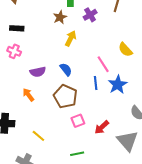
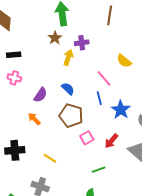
purple cross: (90, 15) -> (82, 43), moved, turned 32
purple semicircle: (38, 72) -> (40, 95), turned -35
blue star: (118, 85) -> (121, 110), moved
green line: (77, 154) -> (99, 170), moved

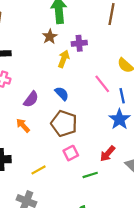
blue line: (99, 98) -> (122, 96), moved
pink square: (87, 138) -> (71, 153), moved
yellow line: (50, 158) -> (39, 170), turned -64
green line: (99, 170) -> (90, 175), moved

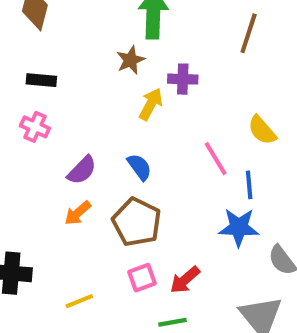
blue star: (119, 119) -> (239, 227), turned 30
orange arrow: (23, 125) -> (78, 213), moved, turned -96
red arrow: (108, 154) -> (185, 280), moved

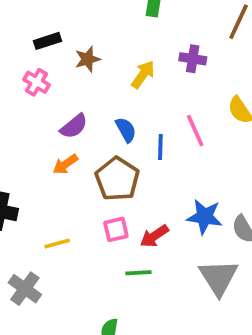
brown star: (131, 60) -> (87, 59), moved
purple cross: (183, 79) -> (193, 59), moved
black rectangle: (41, 80) -> (47, 41), turned -30
blue line: (249, 185) -> (160, 147), moved
blue star: (239, 227) -> (205, 217), moved

